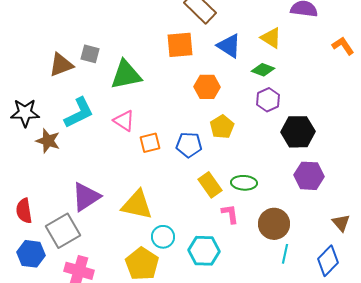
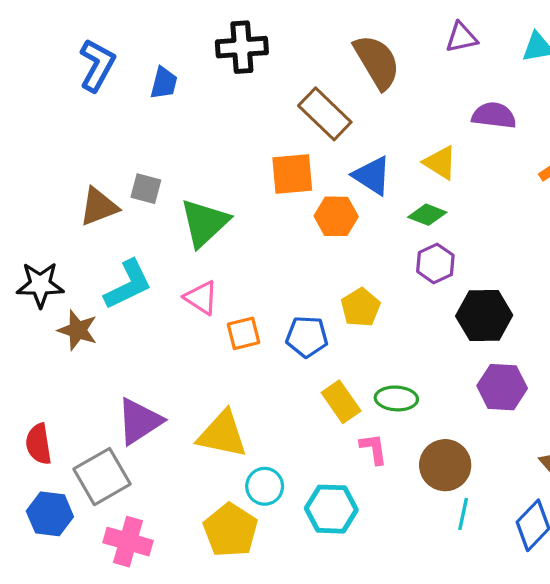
green triangle: (126, 75) -> (204, 223), turned -32
orange hexagon: (207, 87) -> (336, 216), moved

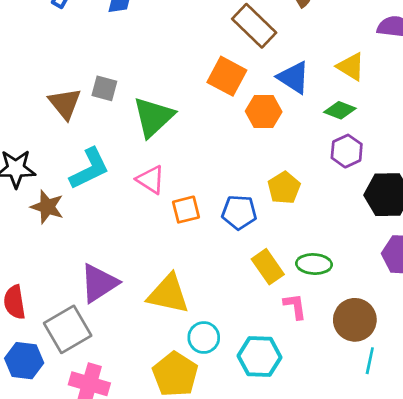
orange square: (292, 174) -> (227, 76), turned 33
brown triangle: (99, 207) -> (65, 103), turned -48

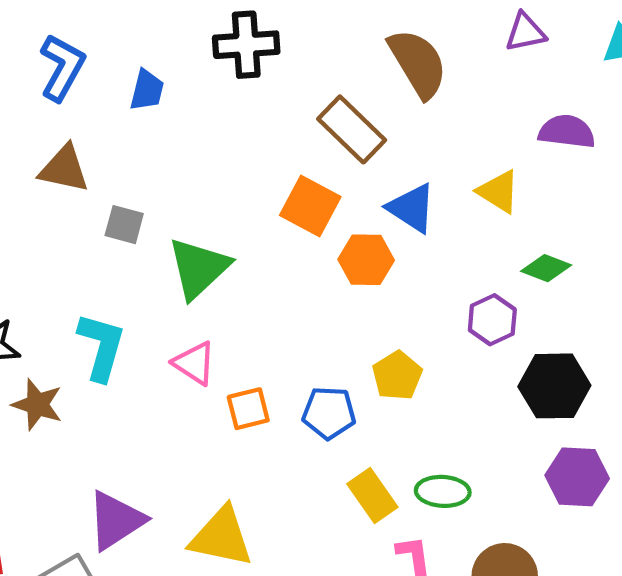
brown triangle: (65, 103) -> (64, 169), moved, turned -39
green diamond: (340, 110) -> (546, 268), moved
cyan L-shape: (89, 169) -> (101, 347), turned -48

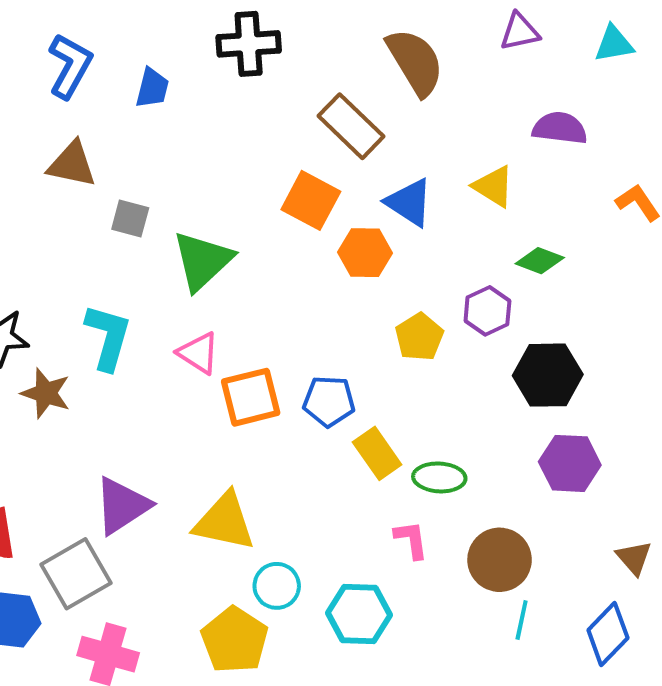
yellow pentagon: (397, 376) -> (419, 337), moved
orange square: (248, 409) -> (251, 397), size x1.4
yellow rectangle: (372, 496) -> (377, 453), moved

